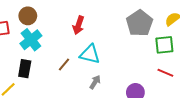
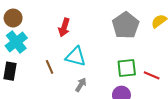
green square: (164, 45) -> (127, 68), moved
brown line: (64, 64) -> (50, 67), turned -64

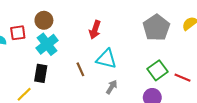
green square: (127, 68) -> (157, 70), turned -30

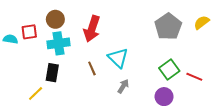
red arrow: (95, 30) -> (92, 29), moved, size x1.4
cyan cross: (47, 44) -> (58, 43), turned 30
cyan triangle: (106, 59) -> (118, 58), turned 30

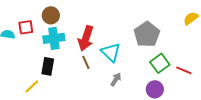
gray pentagon: (168, 27) -> (147, 34), moved
red arrow: (92, 29) -> (86, 38), moved

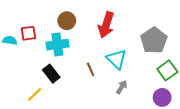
brown circle: (51, 15) -> (67, 21), moved
red arrow: (86, 38) -> (106, 25), moved
black rectangle: (48, 66) -> (51, 74), turned -48

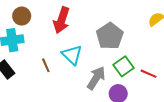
gray arrow: (122, 87) -> (96, 78), moved, size x1.6

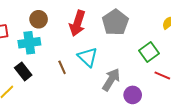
gray pentagon: (110, 36) -> (115, 22), moved
green square: (123, 66) -> (149, 52), moved

